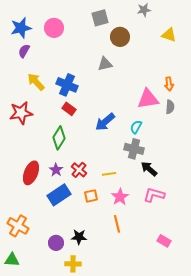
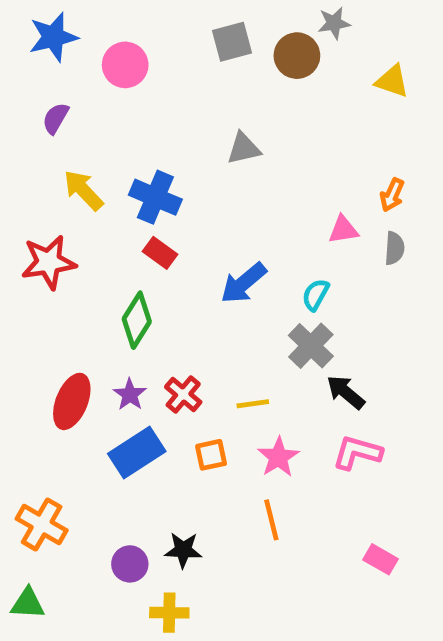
blue star: (21, 28) -> (53, 37), moved
brown circle: (120, 37) -> (297, 56), moved
orange arrow: (169, 84) -> (392, 195), turned 32
pink triangle: (148, 99) -> (343, 230), size x0.6
gray cross: (134, 149) -> (311, 346), turned 30

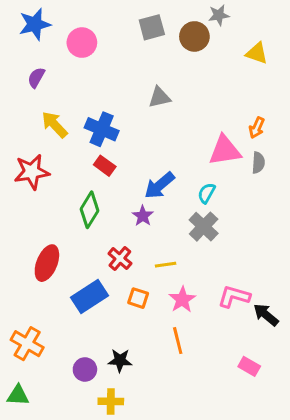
pink triangle: (343, 230) -> (225, 151), size x1.6
black arrow: (346, 392) -> (266, 315), moved
purple star: (130, 394) -> (143, 216), moved
orange square: (211, 455) -> (138, 298), turned 30

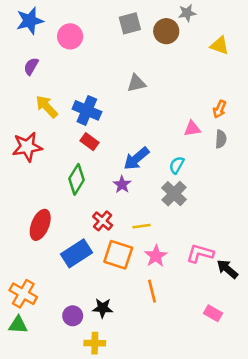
pink triangle: (225, 151) -> (192, 129), size x0.6
orange square: (138, 298) -> (118, 255), size x1.6
green triangle: (18, 395) -> (18, 325), moved

